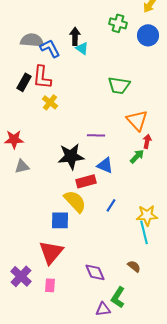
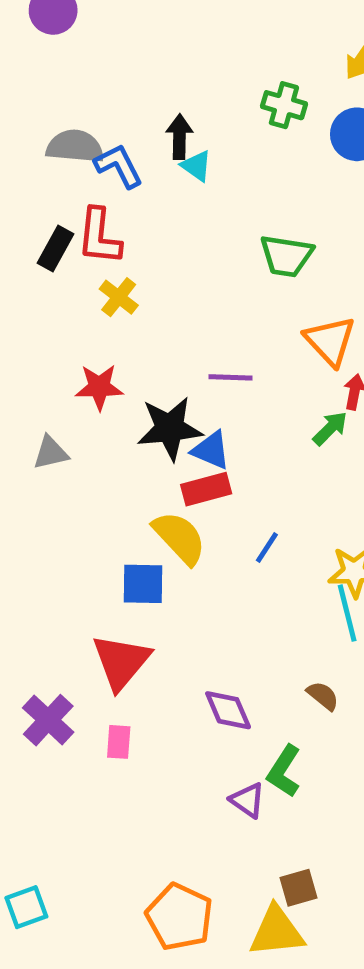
red star: (14, 139) -> (99, 387), moved
blue triangle: (105, 165) -> (211, 450), moved
purple triangle: (103, 309) -> (247, 800), turned 42

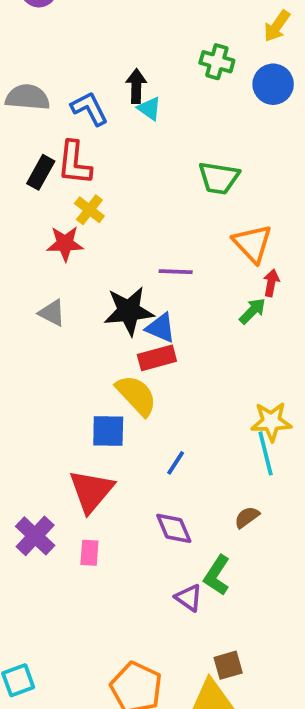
gray semicircle: (75, 146) -> (28, 97), moved
red star: (99, 387) -> (65, 244), moved
gray triangle: (51, 453) -> (52, 313), moved, turned 40
blue line: (267, 547) -> (176, 463), moved
brown semicircle: (323, 696) -> (247, 517), turned -75

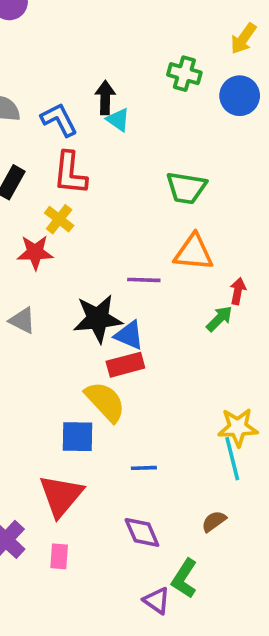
red L-shape: (74, 163) -> (70, 173), moved
orange triangle: (252, 244) -> (194, 252), moved, turned -42
blue line: (176, 463) -> (144, 468), turned 55

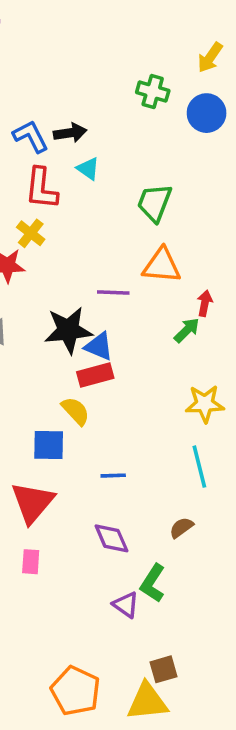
black arrow: (105, 98) -> (70, 133), moved, turned 80
cyan triangle: (118, 120) -> (88, 169), moved
green trapezoid: (186, 188) -> (154, 203), turned 102
yellow semicircle: (105, 402) -> (76, 411), size x0.7
yellow star: (238, 427) -> (205, 404), moved

